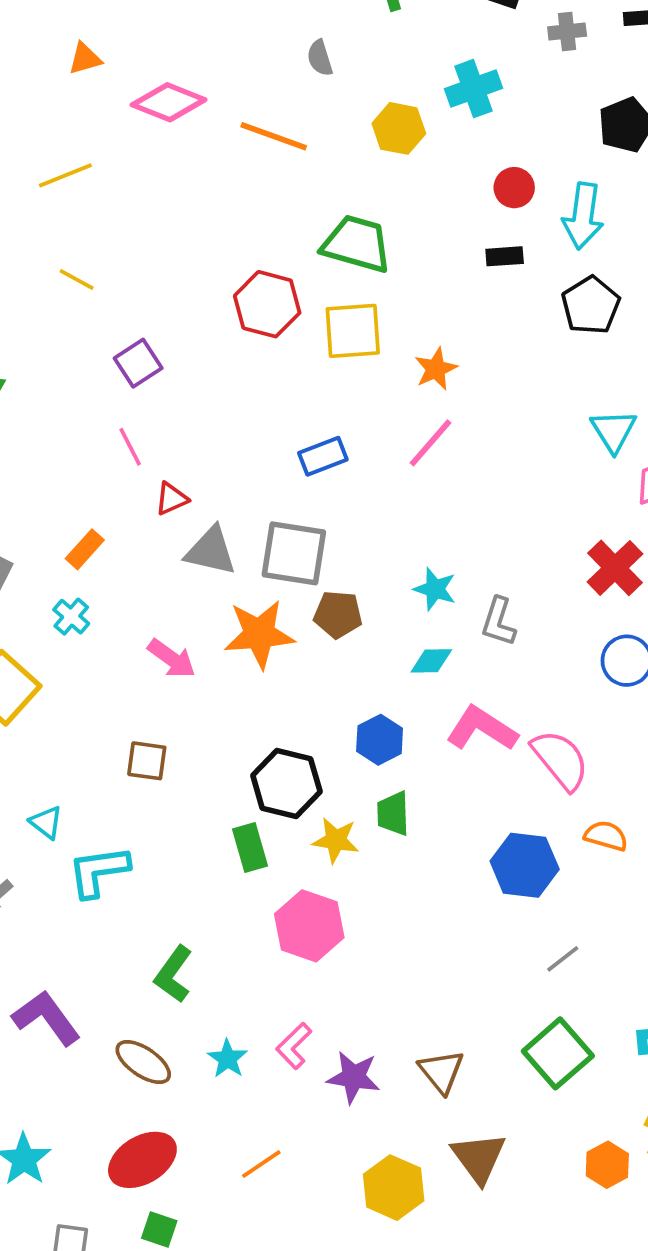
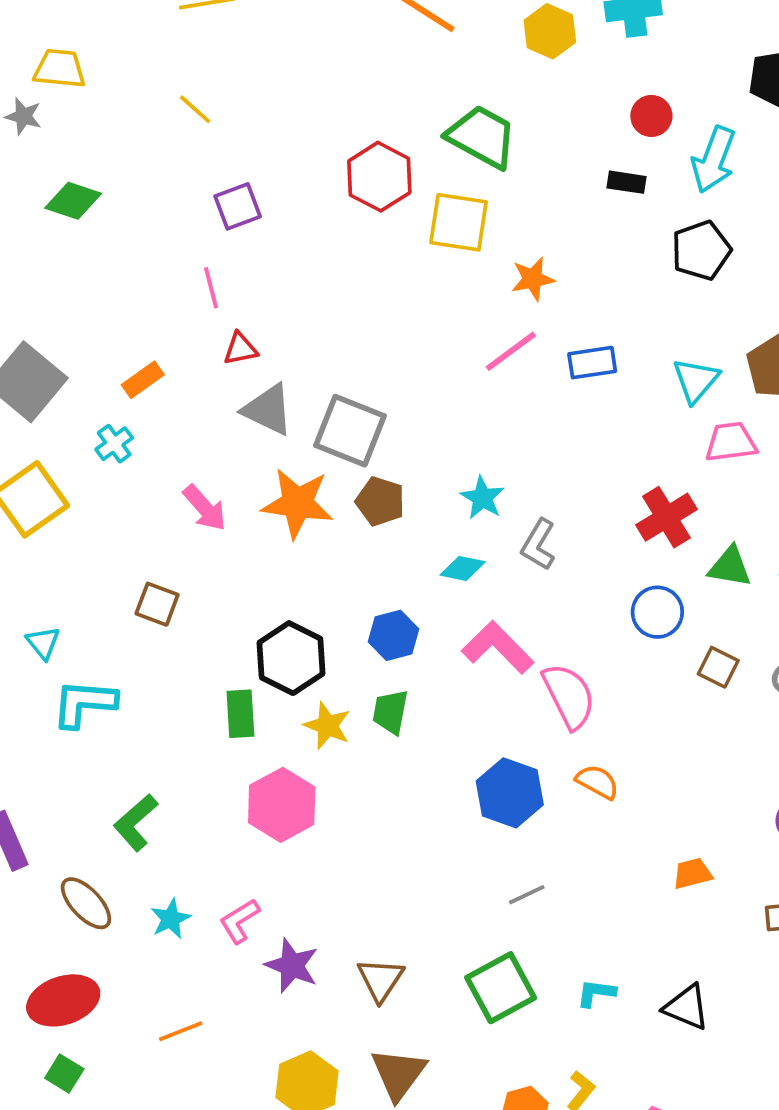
blue rectangle: (323, 456) -> (592, 363), moved

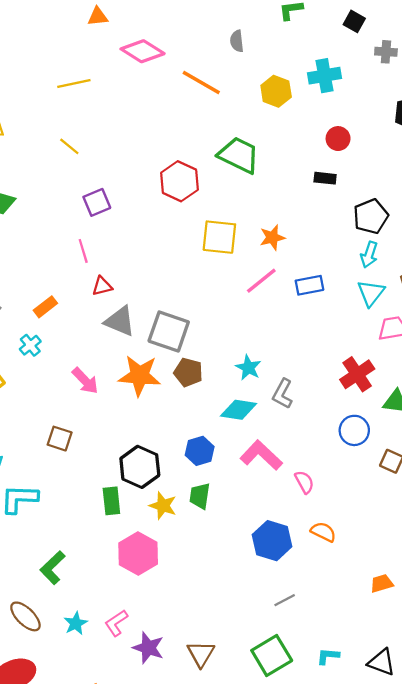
cyan arrow: (714, 160) -> (369, 255), moved, size x0.7
yellow square: (459, 222) -> (219, 237), moved
cyan diamond: (463, 568) -> (239, 410), size x1.4
pink semicircle: (569, 696) -> (304, 482), size x0.6

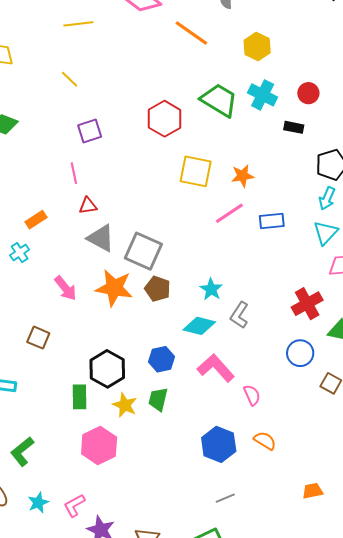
cyan cross: (325, 76) -> (263, 95), moved, turned 32

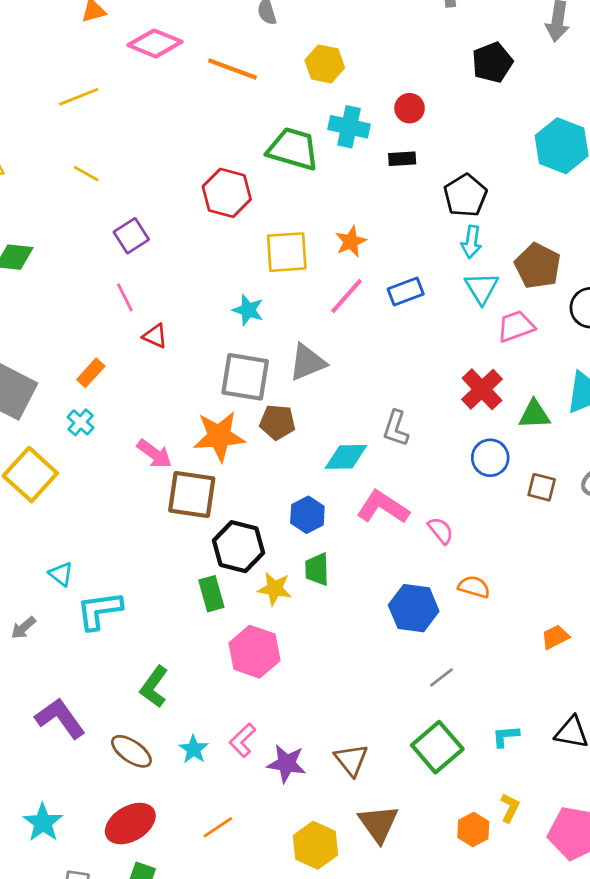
red triangle: (88, 206) -> (155, 336), turned 48
gray triangle: (101, 238) -> (307, 362), moved, turned -36
cyan star: (211, 289) -> (248, 310), moved
brown square: (38, 338) -> (192, 494), moved, size x1.6

